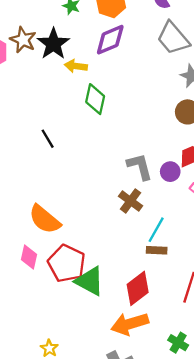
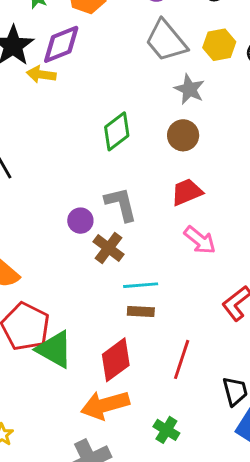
purple diamond: (110, 40) -> (61, 44), moved
green diamond: (95, 99) -> (117, 131), moved, turned 40
purple circle: (170, 172) -> (80, 221), moved
cyan line: (156, 230) -> (141, 285), turned 55

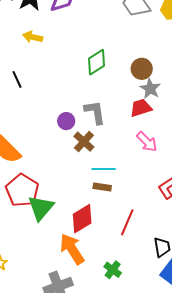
yellow arrow: (41, 74) -> (33, 37), moved
gray star: (189, 89) -> (150, 89), moved
green triangle: (55, 349) -> (41, 208), turned 36
orange arrow: (105, 405) -> (72, 249), turned 68

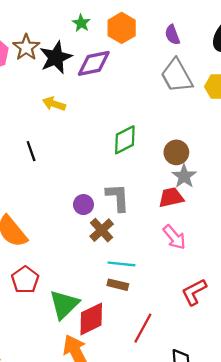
red pentagon: (22, 190) -> (25, 280), size x0.7
green triangle: (41, 208) -> (64, 304), moved

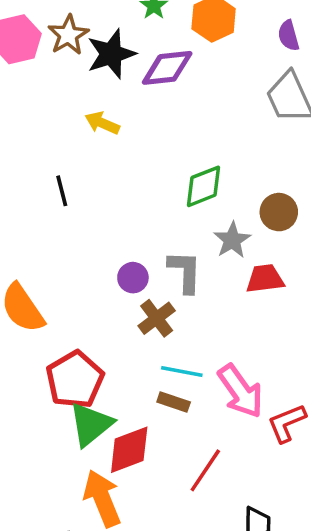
gray star: (184, 176) -> (232, 240), moved
pink arrow: (174, 237) -> (240, 391), moved, size x1.4
red pentagon: (25, 280) -> (75, 380), moved, size x1.4

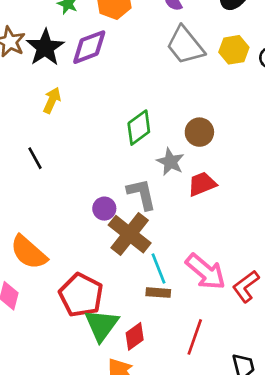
yellow arrow: (102, 123) -> (52, 100), turned 105
brown cross: (157, 318) -> (130, 234), size x1.5
cyan line: (182, 372) -> (158, 269), turned 72
red diamond: (129, 450) -> (135, 336), size x0.7

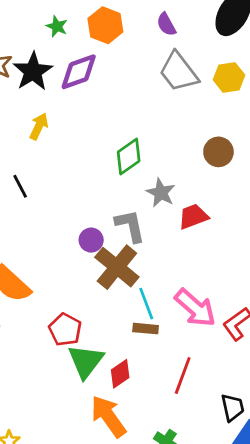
brown circle: (199, 132) -> (218, 152), moved
red pentagon: (81, 295) -> (65, 330), size x0.7

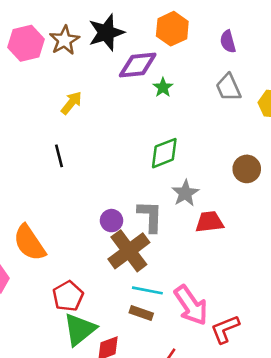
green star: (57, 26) -> (163, 87), moved
black star: (33, 71) -> (106, 33), moved
gray trapezoid: (179, 72) -> (228, 87), size x0.7
yellow arrow: (39, 126) -> (71, 103), moved
cyan line: (146, 304) -> (147, 290), turned -72

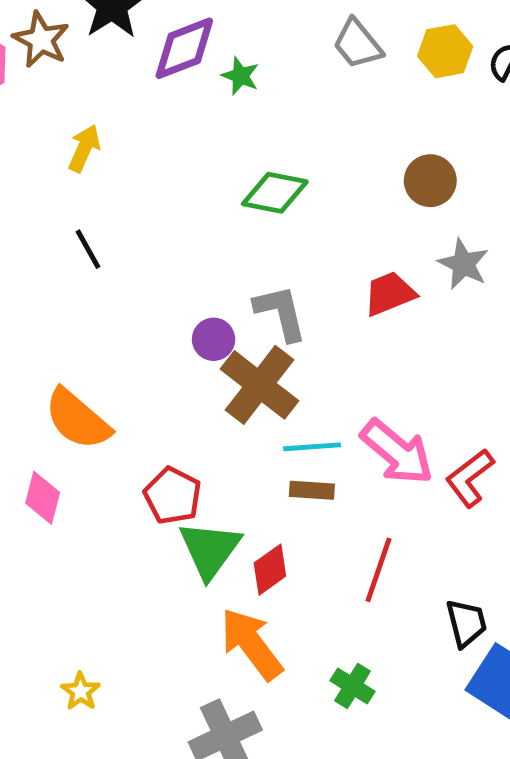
green diamond: (164, 153) -> (275, 193), turned 48
gray star: (185, 193) -> (463, 264), moved

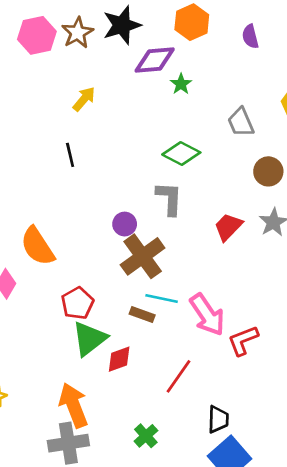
gray trapezoid: (358, 44) -> (241, 122), moved
red trapezoid: (389, 294) -> (228, 227), turned -40
gray L-shape: (281, 313) -> (169, 199), moved
brown rectangle: (312, 490) -> (142, 315), moved
orange arrow: (251, 644) -> (74, 405), moved

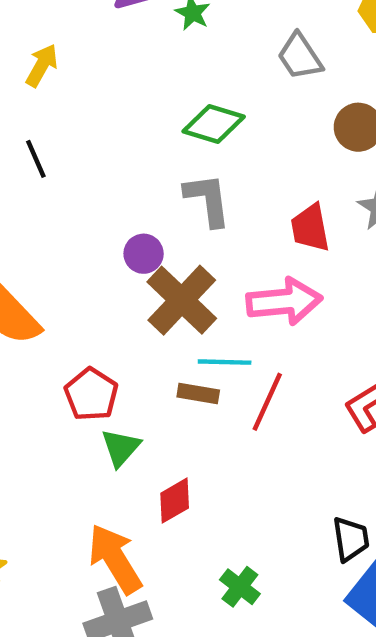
red trapezoid: (228, 227) -> (310, 228), turned -44
pink arrow: (207, 315) -> (284, 301), moved, turned -51
green triangle: (89, 339) -> (121, 448), size x0.7
red diamond: (119, 359) -> (175, 501), moved
red line: (178, 376) -> (267, 402), moved

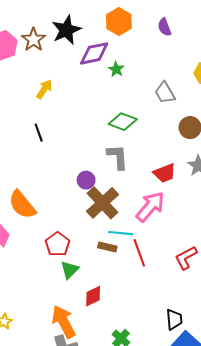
red trapezoid: (310, 228) -> (165, 173), turned -105
pink arrow: (284, 301) -> (150, 207), turned -48
red line: (267, 402) -> (139, 253), turned -48

